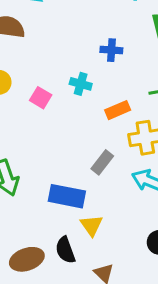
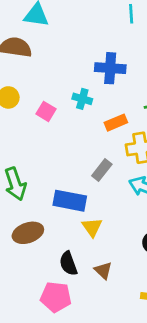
blue cross: (111, 50) -> (110, 68), size x1.5
black semicircle: (65, 250) -> (68, 264), moved
brown ellipse: (27, 259) -> (28, 233), moved

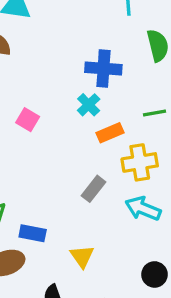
cyan cross: (82, 99) -> (89, 105), moved, turned 30
blue rectangle: (70, 201) -> (33, 233), moved, size x0.7

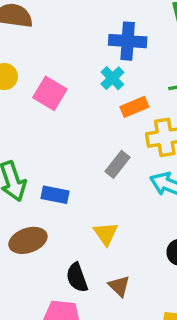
pink square: (28, 120) -> (50, 93), size x1.4
blue rectangle: (33, 233) -> (55, 195), moved

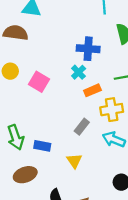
yellow triangle: (106, 234) -> (74, 161), moved

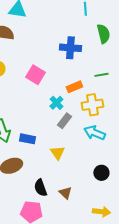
cyan cross: (79, 72) -> (56, 103), moved
pink square: (39, 82) -> (35, 75), moved

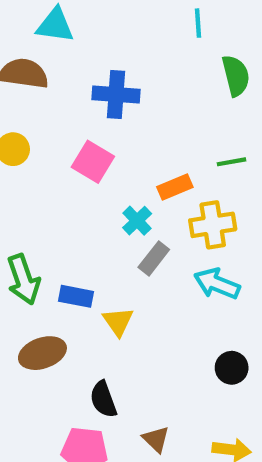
blue cross: (70, 48) -> (116, 95), moved
yellow triangle: (57, 153) -> (118, 322), moved
brown triangle: (65, 193) -> (156, 439), moved

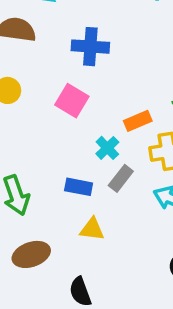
blue rectangle: (76, 296) -> (79, 187), moved
yellow triangle: (118, 322) -> (92, 229), turned -48

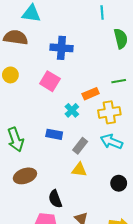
gray rectangle: (121, 178) -> (80, 146), moved
yellow triangle: (92, 229) -> (79, 170), moved

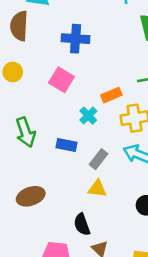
brown semicircle: (16, 37) -> (19, 26), turned -95
green arrow: (16, 140) -> (26, 132), moved
black semicircle: (55, 199) -> (82, 224), moved

